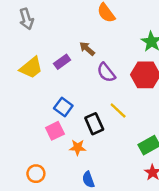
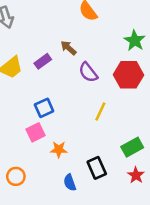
blue square: (63, 107) -> (44, 108), turned 30
yellow line: (118, 111) -> (100, 112), turned 72
black rectangle: (94, 124) -> (97, 168), moved

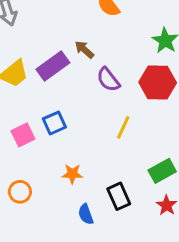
purple rectangle: (43, 61) -> (53, 66), size x1.5
pink square: (35, 132) -> (23, 135), moved
orange circle: (16, 176) -> (20, 192), moved

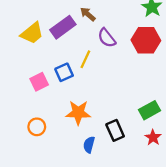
yellow line: (123, 127) -> (85, 59), moved
orange star: (72, 174) -> (78, 113), size x1.5
blue semicircle: (86, 214) -> (89, 145), turned 35

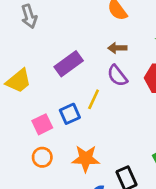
brown arrow: (88, 14) -> (117, 48), moved, turned -42
yellow trapezoid: (32, 33) -> (19, 81), moved
orange circle: (37, 127) -> (42, 157), moved

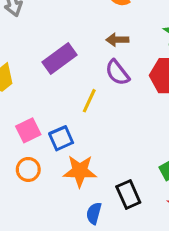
blue square: (70, 114) -> (61, 138), moved

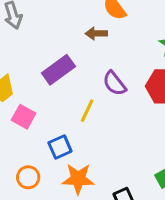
brown arrow: (117, 40) -> (96, 33), moved
pink square: (28, 130) -> (24, 117), moved, turned -35

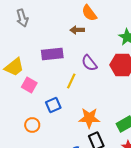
purple rectangle: (58, 70) -> (52, 54), turned 30
orange star: (78, 179) -> (89, 118), moved

